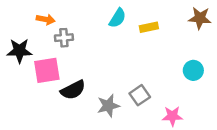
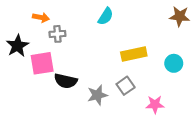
yellow rectangle: (149, 27) -> (134, 54), moved, size x1.5
black star: (19, 51) -> (17, 46), turned -30
black semicircle: (73, 90) -> (66, 81), turned 40

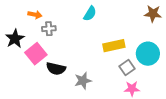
pink square: (42, 63) -> (36, 54), turned -30
cyan circle: (174, 63) -> (148, 54), size x1.5
gray square: (126, 86) -> (127, 68), moved

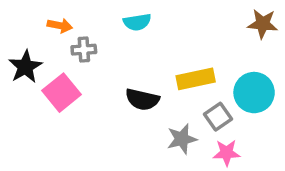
cyan semicircle: (90, 14) -> (137, 22), moved, turned 49
black semicircle: (56, 69) -> (142, 99), moved
gray star: (83, 81) -> (182, 139), moved

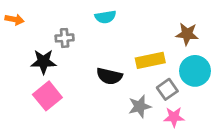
brown star: (263, 24) -> (187, 34), moved
orange arrow: (60, 25) -> (14, 20), moved
black star: (25, 67) -> (43, 62), moved, turned 30
pink square: (62, 93) -> (47, 96), moved

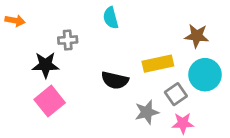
cyan semicircle: (105, 17) -> (111, 18), turned 84

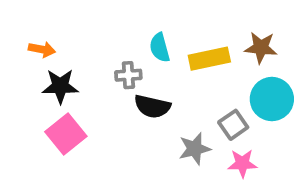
cyan semicircle: (111, 18) -> (160, 48), moved
orange arrow: (15, 21) -> (42, 49), moved
gray cross: (68, 40) -> (128, 75), moved
yellow rectangle: (158, 64) -> (209, 59), moved

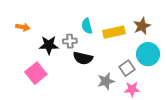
brown star: (261, 48) -> (142, 26), turned -30
black star: (60, 86) -> (49, 45), moved

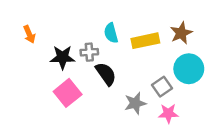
orange arrow: (23, 27) -> (29, 34), turned 56
black semicircle: (83, 58) -> (106, 74), turned -138
pink square: (36, 73) -> (68, 93), moved

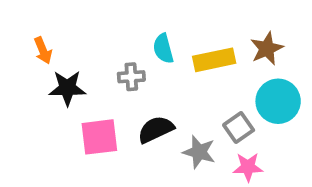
black star: (62, 57) -> (67, 88), moved
black semicircle: (106, 74) -> (156, 129), moved, turned -80
pink square: (68, 93) -> (99, 137), turned 32
gray star: (135, 103) -> (199, 152), turned 30

